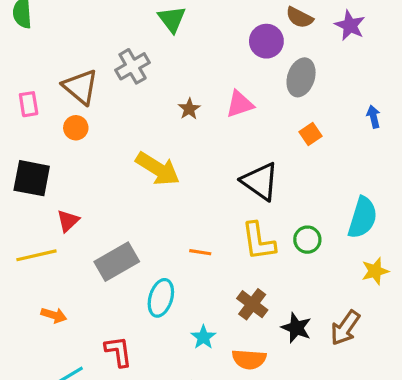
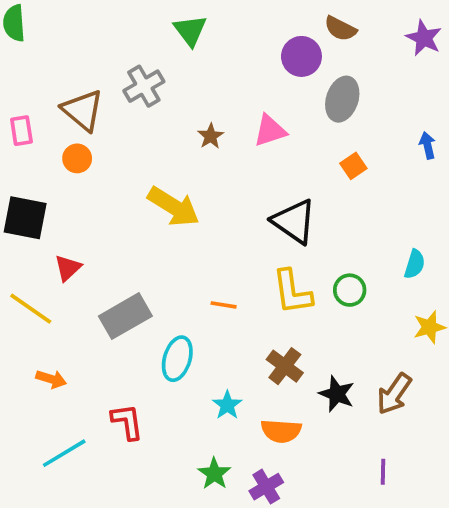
purple star: (350, 25) -> (424, 38), moved
cyan semicircle: (362, 218) -> (415, 264), size x0.6
yellow line: (36, 255) -> (31, 309), turned 48

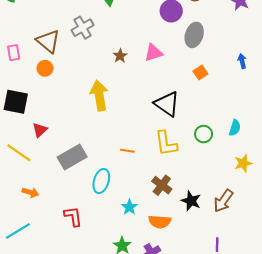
yellow arrow: (174, 207) -> (99, 95), turned -132
green circle: (350, 290) -> (204, 134), moved
cyan line: (64, 453) -> (18, 231), moved

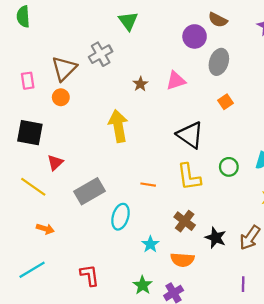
brown triangle: (48, 41) -> (64, 69), turned 35
red L-shape: (73, 216) -> (90, 275), moved

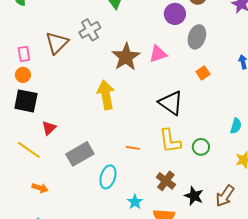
brown star: (140, 84) -> (126, 57), size x2.0
orange circle: (61, 97) -> (23, 75), moved
green circle: (229, 167) -> (201, 147), moved

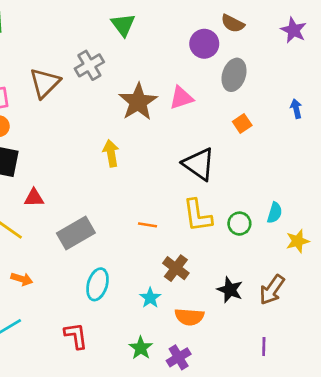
yellow arrow: (106, 95) -> (111, 153), size x0.7
cyan semicircle: (236, 126) -> (275, 213), moved
red triangle: (49, 128) -> (34, 198), turned 42
cyan ellipse: (108, 177) -> (97, 284), moved
brown cross: (166, 181) -> (176, 268), moved

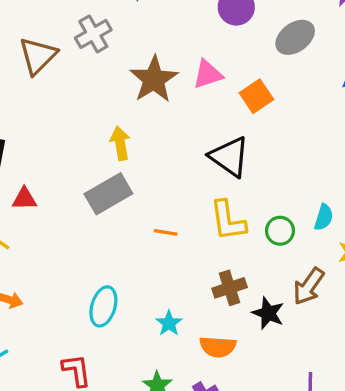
gray ellipse: (234, 75) -> (295, 37), moved, turned 36
orange square: (242, 123) -> (256, 96), moved, size x1.4
gray rectangle: (76, 233) -> (108, 194), moved
brown cross: (176, 268) -> (230, 288), moved, turned 35
brown arrow: (272, 290) -> (309, 286), moved

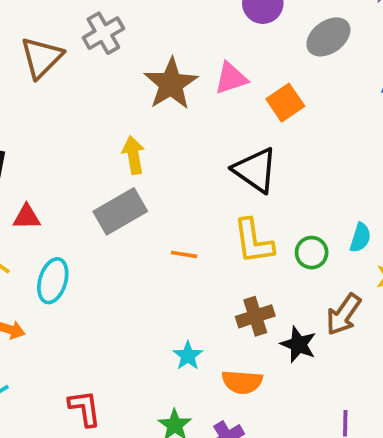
cyan ellipse: (103, 306) -> (53, 281), moved

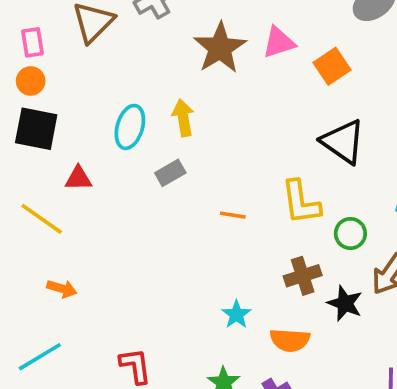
black triangle: (255, 170) -> (343, 142), moved
gray rectangle: (120, 211) -> (170, 173), size x0.6
green circle: (312, 253) -> (350, 234), moved
cyan ellipse: (53, 281) -> (130, 127), moved

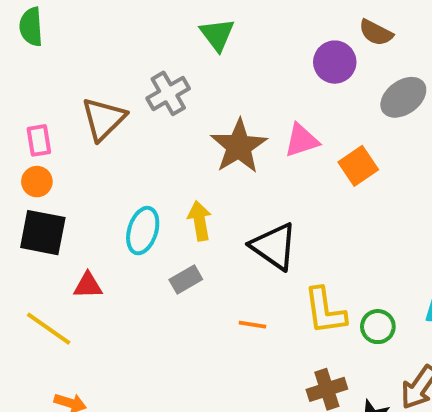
black triangle: (343, 142) -> (274, 246), moved
green circle: (350, 234) -> (378, 327), moved

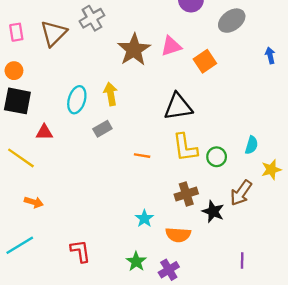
pink rectangle: (39, 140) -> (16, 32), moved
black triangle: (274, 246) -> (178, 107), moved, turned -44

